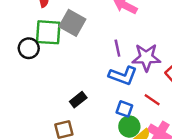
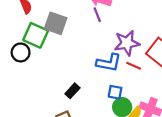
green square: (48, 32) -> (36, 35), turned 30
purple line: (117, 48) -> (97, 15), moved
red line: (152, 100) -> (134, 66), moved

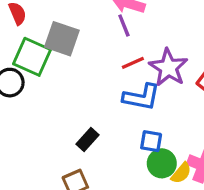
purple star: (127, 43) -> (168, 68), turned -30
red line: (134, 66) -> (133, 63), moved, turned -48

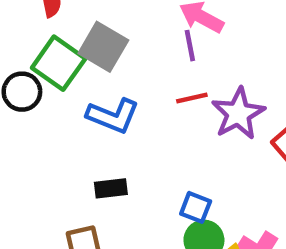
blue L-shape: (141, 97) -> (113, 116), moved
black rectangle: (87, 139) -> (111, 188), turned 30

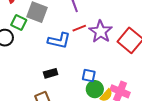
green square: (59, 63) -> (19, 23), size x0.7
blue L-shape: (113, 116) -> (59, 41), moved

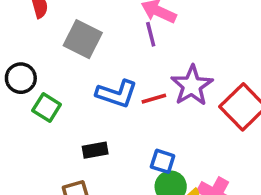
green square: (19, 23) -> (47, 108), moved
red line: (79, 28) -> (154, 99), moved

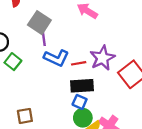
purple line: (151, 34) -> (44, 39), moved
black rectangle: (95, 150) -> (82, 86), moved, size x1.5

